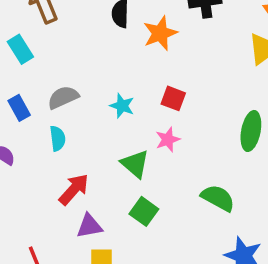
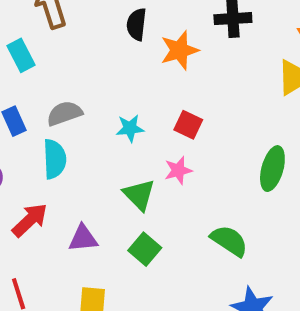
cyan star: (122, 106) -> (130, 128), turned -30
cyan semicircle: (58, 138) -> (54, 159), size x1.4
red arrow: (74, 189) -> (30, 220), moved
purple triangle: (89, 226) -> (83, 238), moved

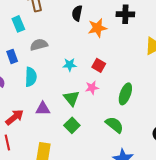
gray semicircle: (65, 113) -> (39, 45), moved
green ellipse: (272, 169) -> (125, 94), moved
red arrow: (30, 220) -> (15, 117), moved
purple triangle: (83, 238) -> (43, 109), moved

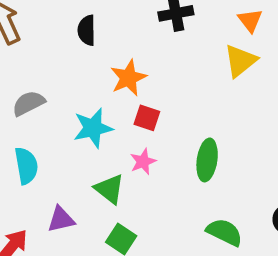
orange star: (97, 28) -> (128, 78), moved
cyan star: (70, 65) -> (93, 128), size x1.5
green semicircle: (114, 125) -> (224, 232), moved

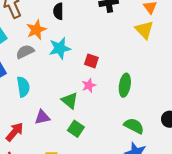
yellow triangle: (240, 61) -> (144, 30), turned -36
orange star: (128, 78) -> (36, 30), moved
cyan star: (93, 128) -> (60, 48), moved

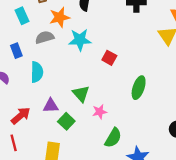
pink star: (89, 85) -> (100, 112), moved
green semicircle: (134, 126) -> (113, 138), moved, turned 84
green square: (76, 129) -> (66, 121), moved

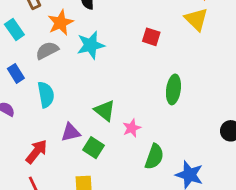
red square: (109, 58) -> (151, 37), moved

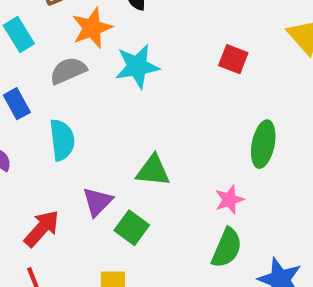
green triangle: (105, 111) -> (153, 171), turned -35
pink star: (132, 128) -> (229, 200), moved
purple triangle: (71, 132) -> (97, 202), turned -36

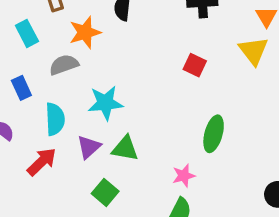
cyan star: (137, 66) -> (105, 103), moved
purple triangle: (97, 202) -> (89, 147), moved
red arrow: (42, 229) -> (42, 162), moved

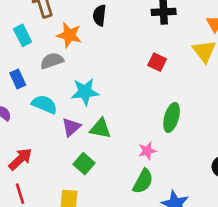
orange star: (85, 32) -> (69, 35), turned 30
cyan semicircle: (55, 119) -> (44, 104), turned -65
red arrow: (42, 162) -> (20, 159), moved

